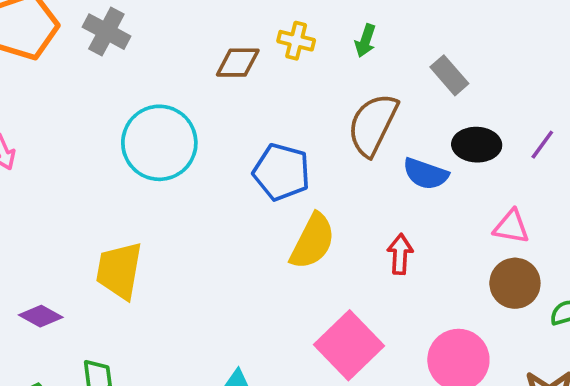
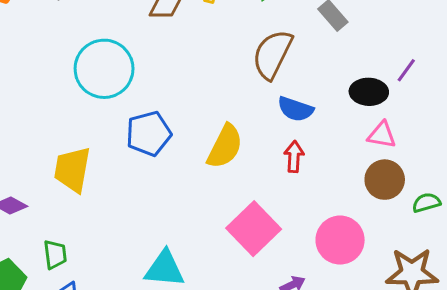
black ellipse: (477, 145) -> (369, 92), moved
blue pentagon: (282, 172) -> (149, 134), moved, turned -30
blue semicircle: (426, 174) -> (295, 109), moved

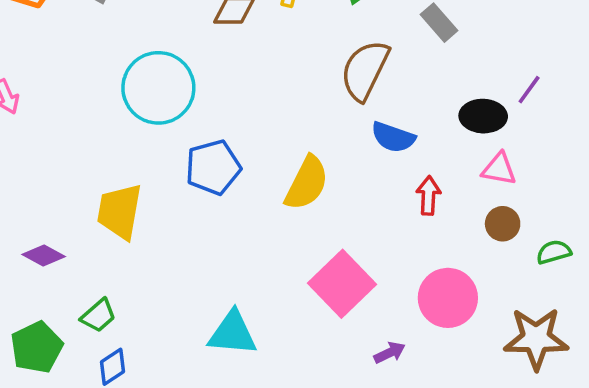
red arrow: (294, 157) -> (428, 196), moved
brown circle: (385, 180) -> (503, 224), size x0.7
green trapezoid: (55, 254) -> (98, 316), turned 56

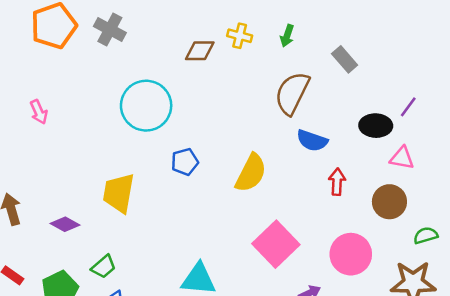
blue pentagon: (213, 167) -> (185, 162), size x0.7
pink triangle: (499, 169) -> (402, 158), moved
brown circle: (503, 224) -> (389, 202), size x1.4
green semicircle: (554, 252) -> (426, 235), moved

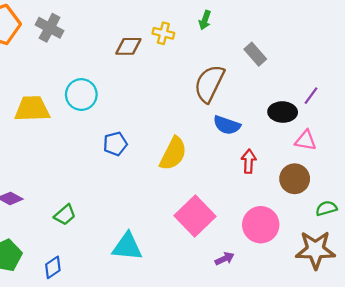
green arrow: (287, 36) -> (205, 20), moved
cyan circle: (146, 106) -> (81, 95), size x0.7
yellow trapezoid: (119, 193) -> (32, 109), moved, turned 78
green trapezoid: (104, 267) -> (65, 215), moved

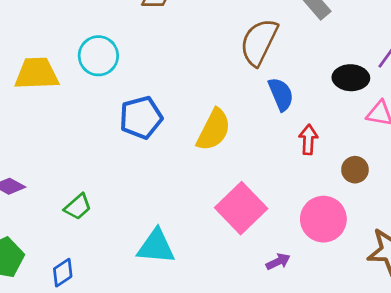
blue semicircle: (227, 125) -> (281, 94), turned -132
blue pentagon: (115, 144) -> (141, 118), size x1.4
brown circle: (295, 179) -> (355, 170), moved, size x0.7

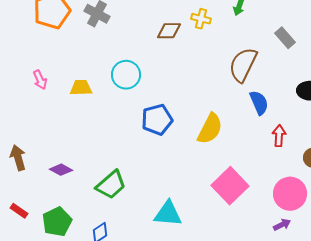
yellow trapezoid: (37, 74) -> (81, 88), size x0.7
green trapezoid: (78, 207) -> (111, 185), size x1.5
purple arrow: (278, 262) -> (282, 225), moved

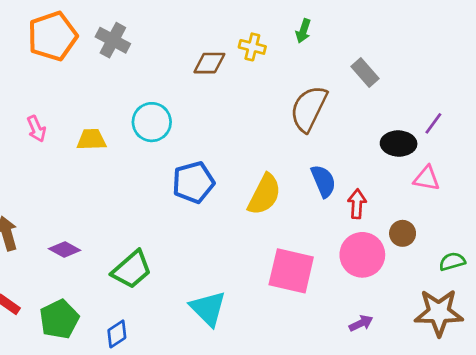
blue semicircle: (259, 103) -> (323, 181), moved
pink square: (230, 186) -> (291, 271), turned -33
pink circle: (290, 194) -> (362, 255), moved
cyan triangle: (168, 214) -> (208, 308), turned 40

